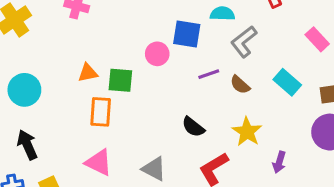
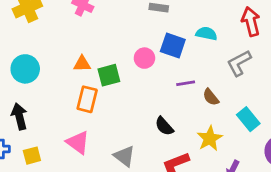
gray L-shape: (244, 42) -> (239, 63), moved
green square: (120, 80) -> (109, 75), turned -30
cyan rectangle: (287, 82) -> (248, 119), moved

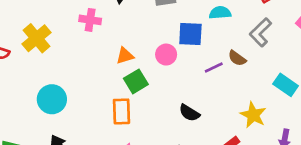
orange triangle: (82, 64) -> (125, 56), moved
brown semicircle: (211, 97) -> (237, 58), moved
black semicircle: (164, 126) -> (189, 113), moved

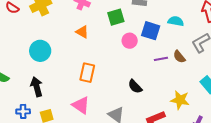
orange triangle: (125, 56) -> (82, 32), moved, turned 32
green square: (136, 81) -> (116, 17), moved
yellow star: (253, 115) -> (180, 100), turned -30

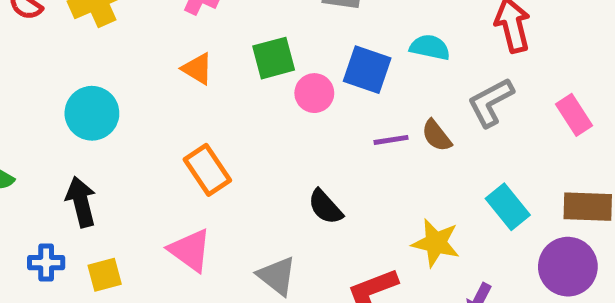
green square: (116, 17) -> (274, 58), moved
orange rectangle: (87, 73) -> (207, 170), turned -48

